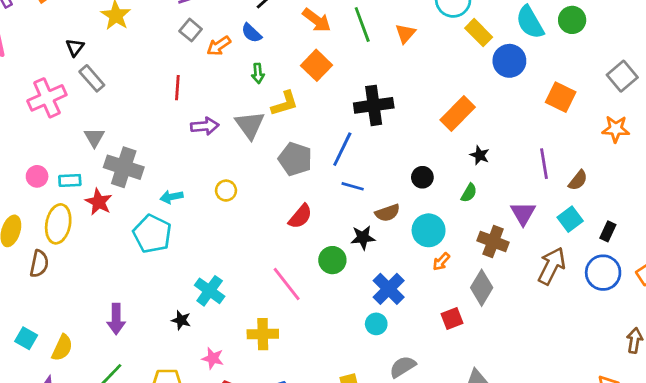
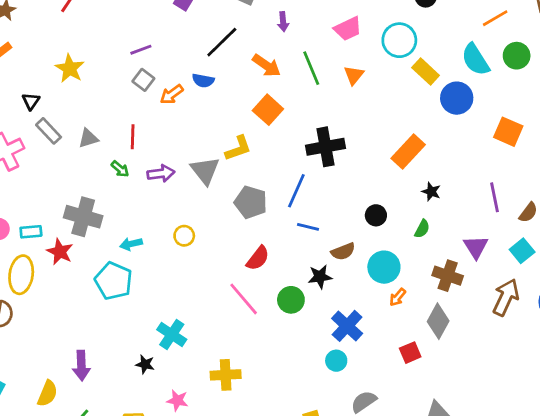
blue semicircle: (251, 33) -> (203, 81), turned -30
green arrow: (258, 73) -> (120, 169), moved, turned -42
gray triangle: (94, 137) -> (88, 138), moved, turned 45
pink line: (287, 284) -> (244, 299), moved
yellow semicircle: (62, 348) -> (47, 393), moved

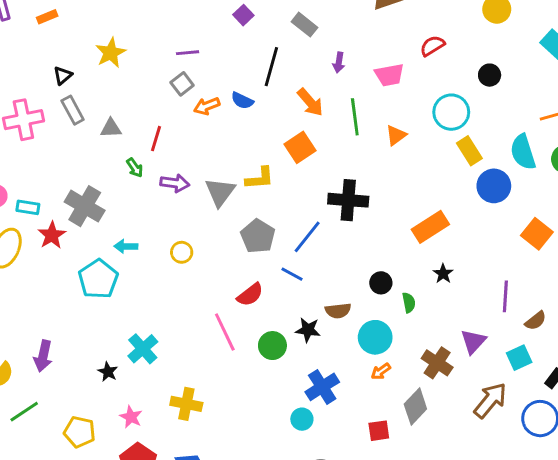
pink trapezoid: (348, 29) -> (389, 75), moved
black line: (222, 42) -> (271, 67), turned -45
blue line: (308, 227) -> (292, 274), moved
green semicircle: (422, 229) -> (409, 303), moved, turned -54

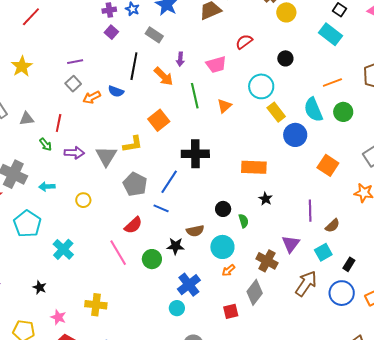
orange arrow: (310, 102) -> (164, 76), moved
orange rectangle: (430, 227) -> (254, 167), turned 40
cyan arrow: (126, 246) -> (47, 187), moved
cyan cross: (143, 349) -> (63, 249), moved

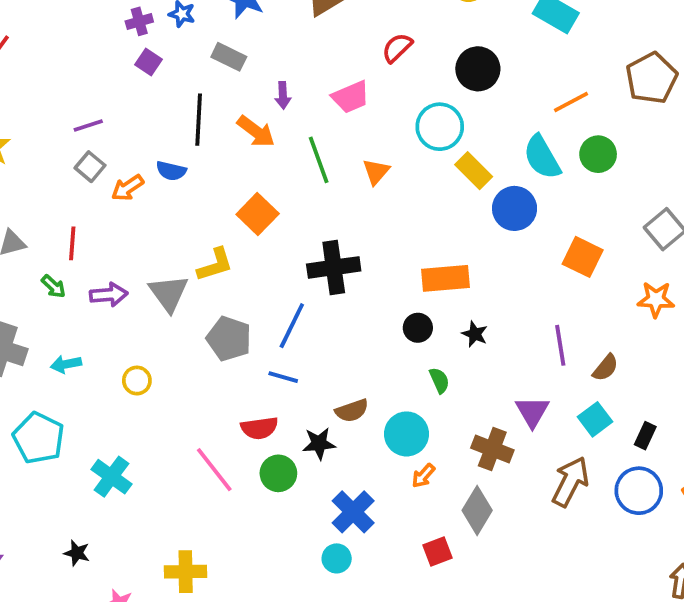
black circle: (285, 58) -> (478, 69), size x1.5
black circle: (223, 209) -> (418, 328), moved
red semicircle: (133, 225) -> (259, 428), moved, turned 42

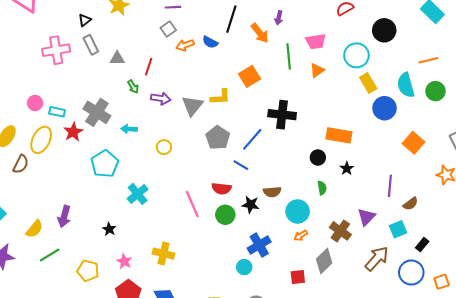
pink trapezoid: (351, 97) -> (316, 41), moved

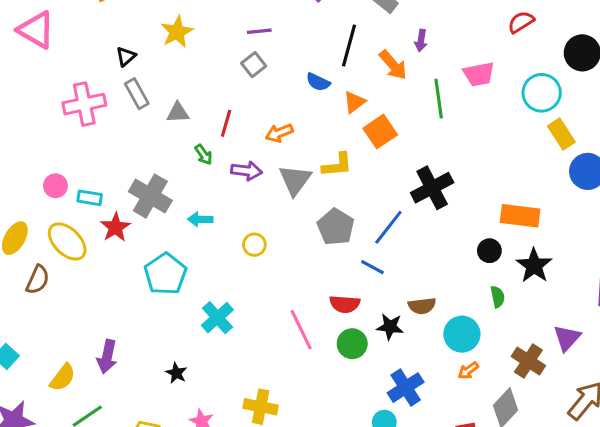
orange arrow: (185, 45) -> (279, 133), moved
orange triangle: (317, 70) -> (354, 102), moved
black cross: (282, 115) -> (432, 188), turned -32
yellow ellipse: (41, 140) -> (67, 242), turned -68
black star: (347, 168) -> (534, 266), size x1.6

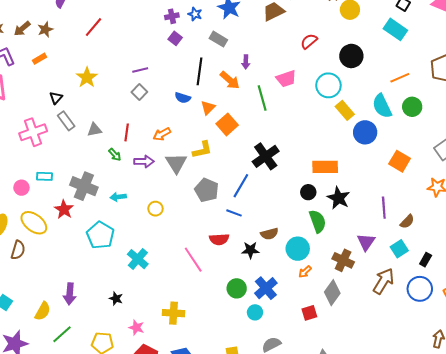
cyan rectangle: (90, 198) -> (45, 176), moved
green semicircle: (498, 297) -> (318, 221), size x1.6
green circle: (352, 344) -> (237, 288), moved

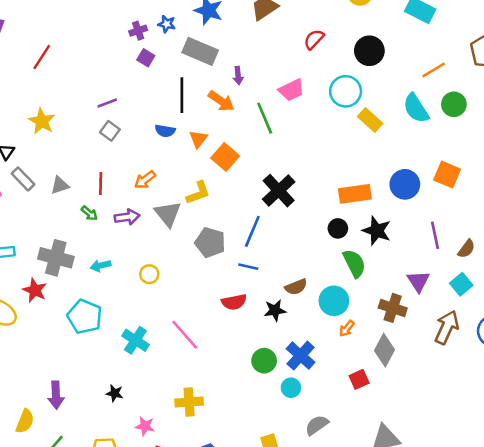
gray rectangle: (218, 39) -> (200, 51), size x1.5
blue circle: (365, 132) -> (405, 184), moved
pink line: (193, 260) -> (185, 335), moved

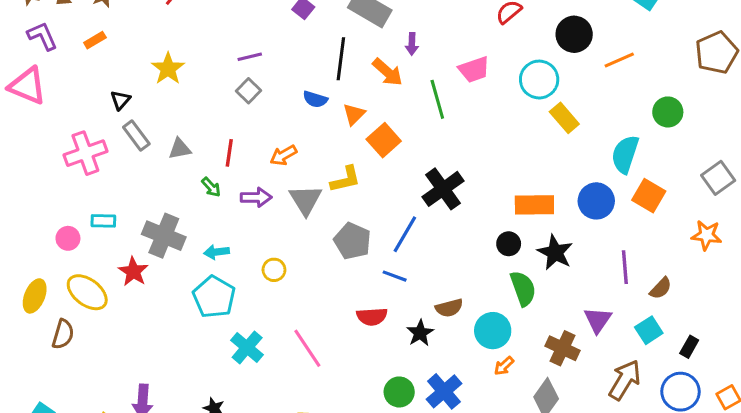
orange line: (434, 70) -> (619, 60), moved
cyan semicircle: (416, 108) -> (625, 154), moved, turned 44
black star: (275, 310) -> (420, 333), turned -30
cyan pentagon: (85, 317) -> (214, 297), moved

